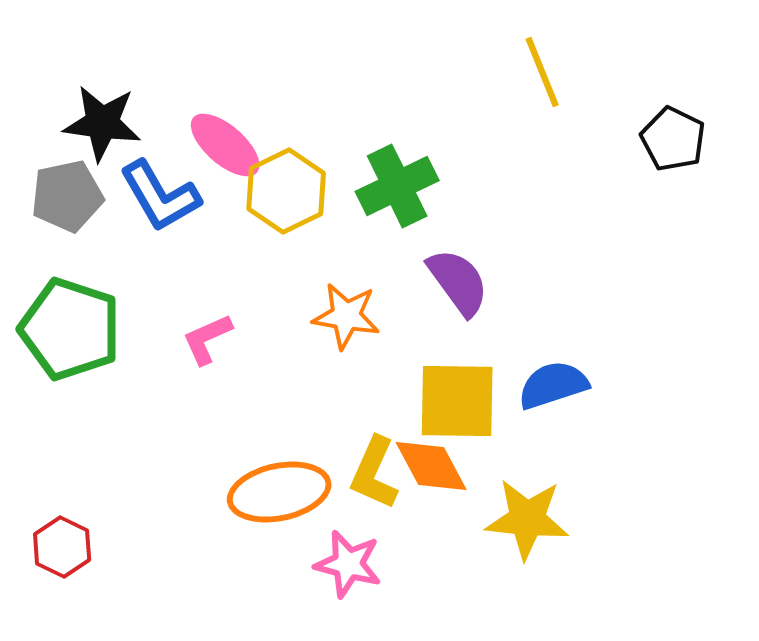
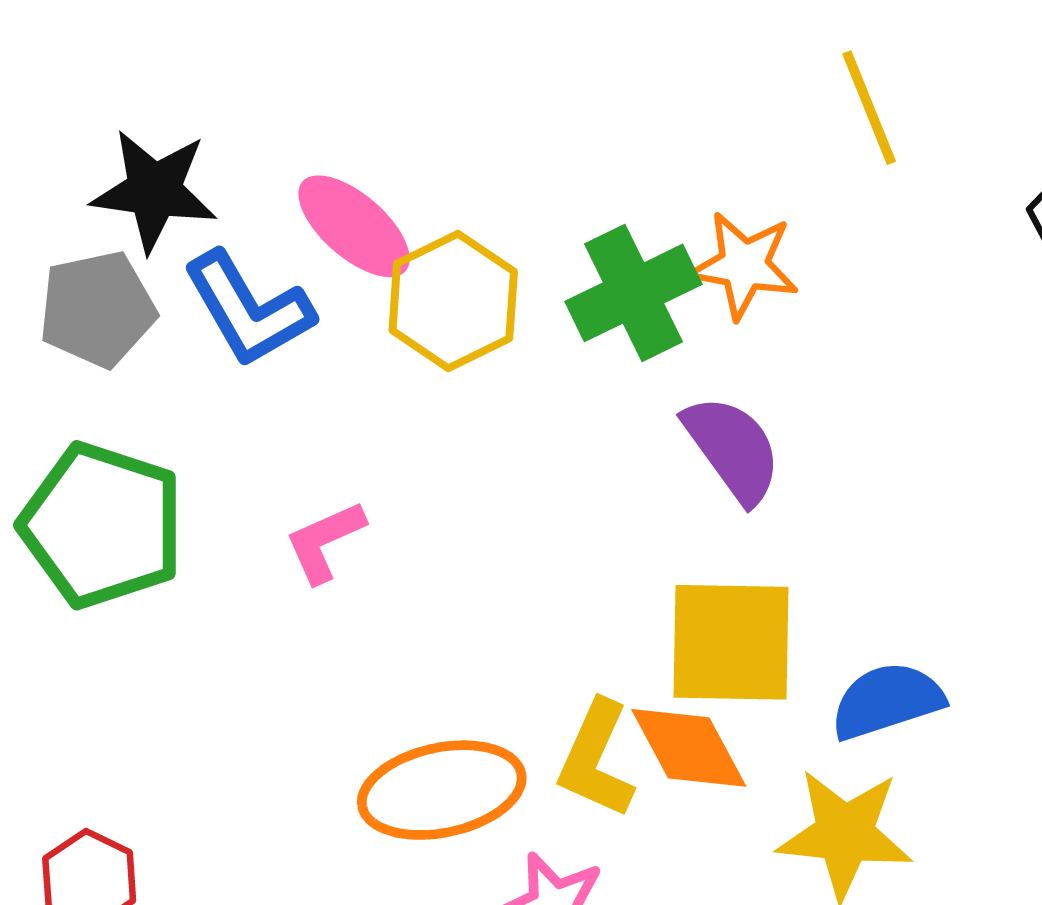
orange star: (346, 316) -> (744, 265), moved
blue semicircle: (553, 385) -> (887, 701), moved

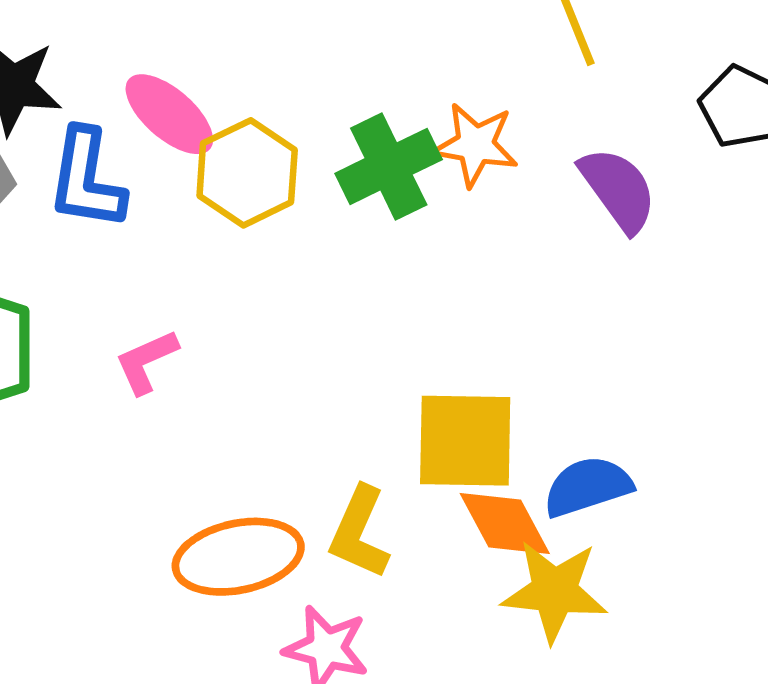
blue L-shape: (248, 309) -> (86, 179), turned 39
purple semicircle: (733, 449) -> (618, 189), moved
orange diamond: (689, 748) -> (505, 524), moved

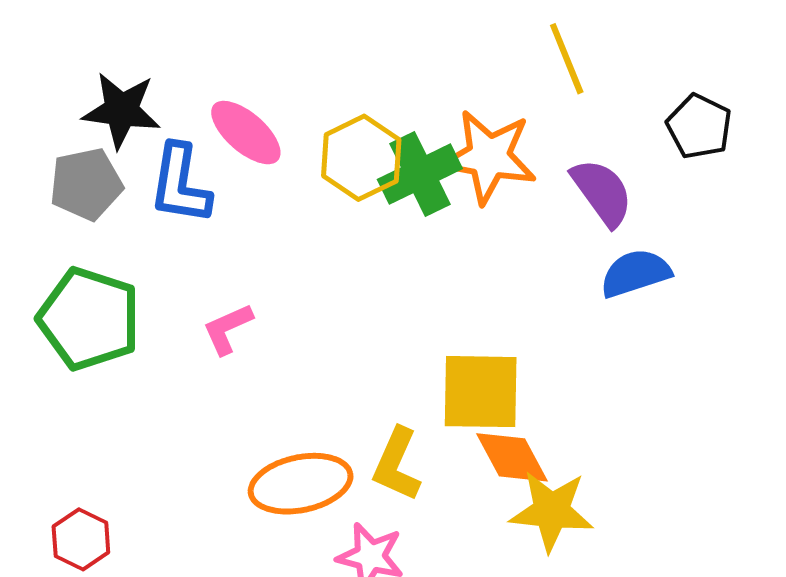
orange star: (475, 145) -> (489, 157), size x1.4
yellow hexagon: (247, 173) -> (361, 158), moved
blue semicircle: (588, 487) -> (635, 273), moved

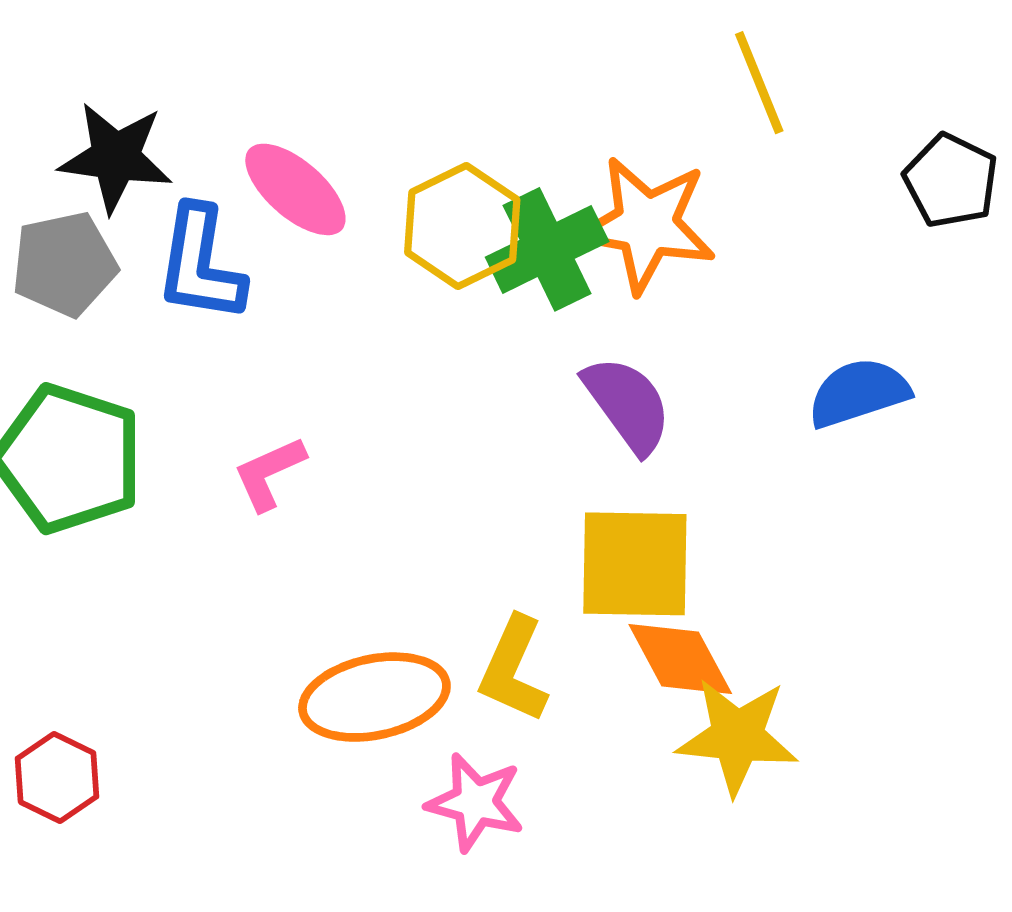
purple semicircle: (602, 192) -> (628, 404), moved

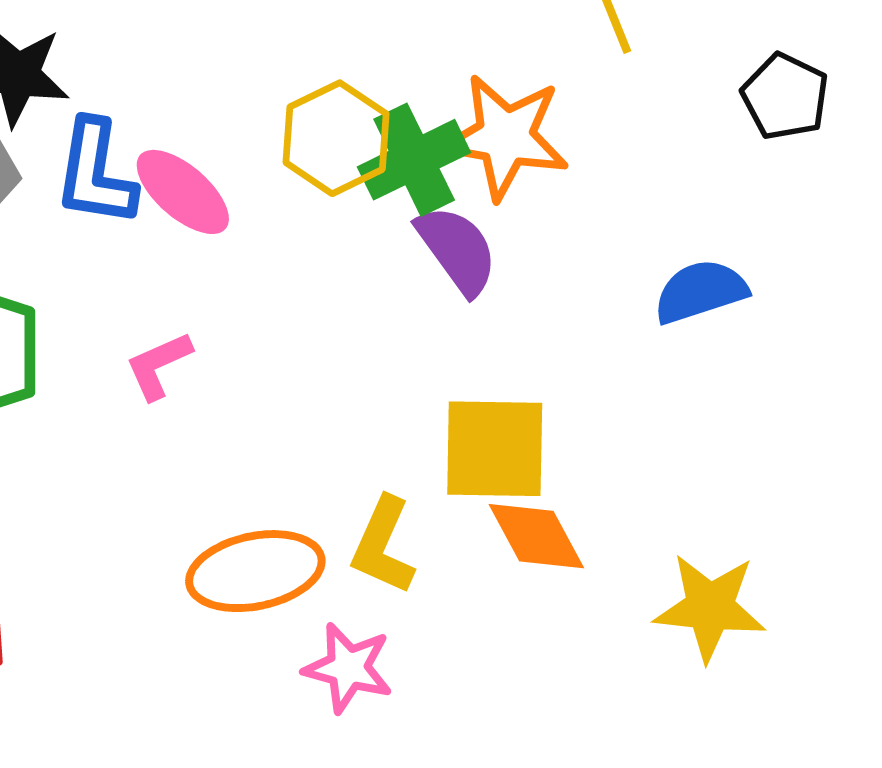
pink ellipse: (295, 189) -> (183, 192), moved
purple semicircle: (628, 404) -> (457, 250), moved
yellow star: (737, 737) -> (710, 607), moved

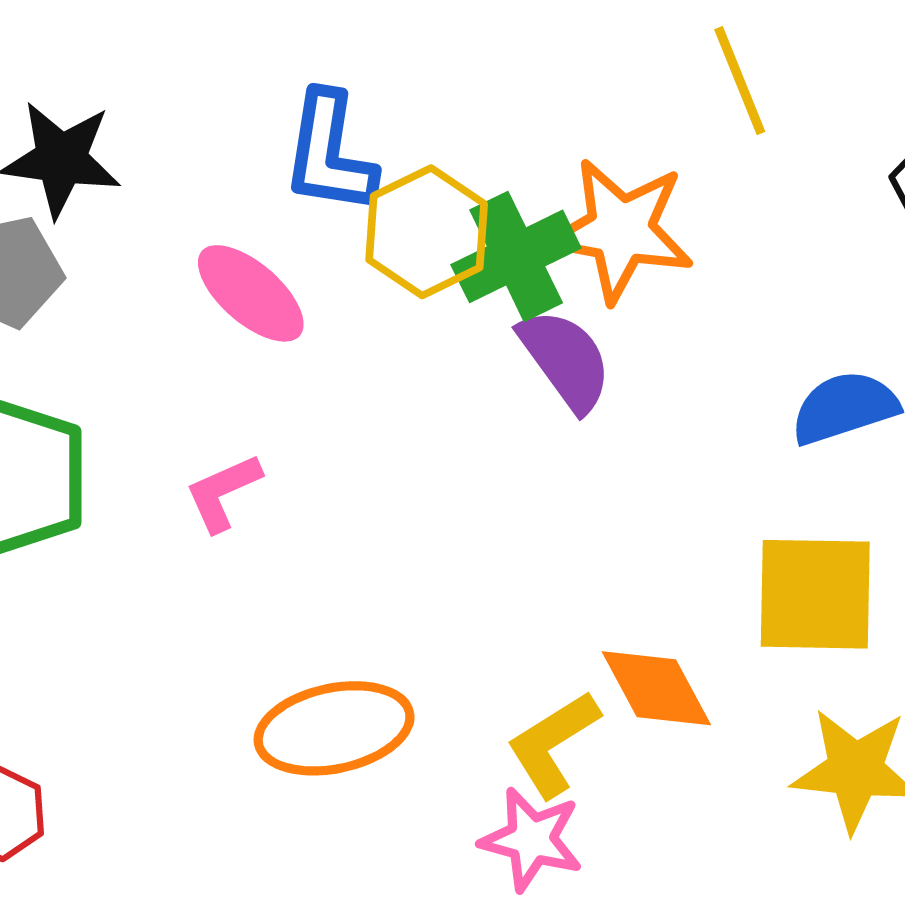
blue L-shape: (95, 173) -> (329, 153), moved
yellow square: (495, 449) -> (815, 594), moved
yellow L-shape: (383, 546) -> (553, 744), moved, turned 34
pink star: (348, 668) -> (531, 839), moved

